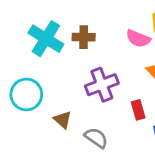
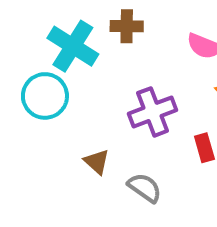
brown cross: (84, 37) -> (127, 26), moved
cyan circle: (26, 94) -> (45, 96), moved

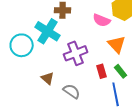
cyan cross: (73, 46) -> (48, 31), moved

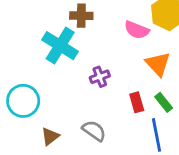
cyan circle: (22, 45) -> (23, 101), moved
purple cross: (76, 53) -> (100, 77), size x0.6
brown triangle: (48, 78) -> (50, 136), moved, turned 40

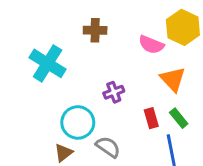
cyan cross: (60, 46) -> (48, 63), moved
cyan circle: (23, 101) -> (78, 122), moved

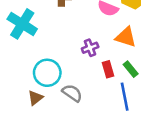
orange triangle: (173, 79) -> (126, 37), turned -30
purple cross: (114, 92) -> (90, 48), moved

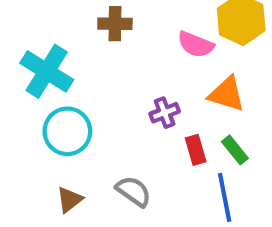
cyan circle: (47, 73) -> (67, 131), moved

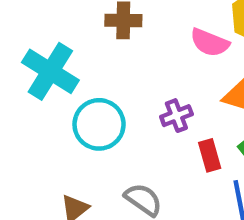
cyan circle: (67, 131) -> (99, 124), moved

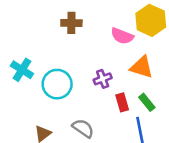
cyan cross: (50, 71) -> (22, 70), moved, size x0.7

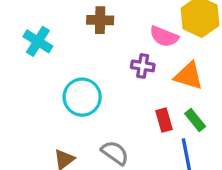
cyan cross: (22, 70) -> (38, 41), moved
purple cross: (103, 79) -> (143, 66), moved, turned 30

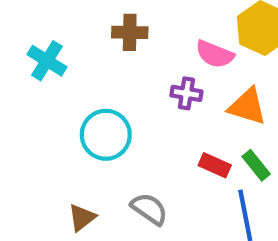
red rectangle: (164, 120) -> (215, 165), turned -50

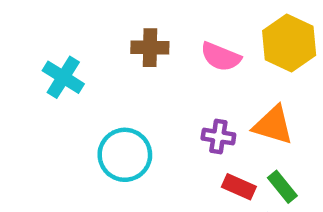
pink semicircle: (215, 54) -> (221, 57), moved
purple cross: (186, 93) -> (218, 137), moved

